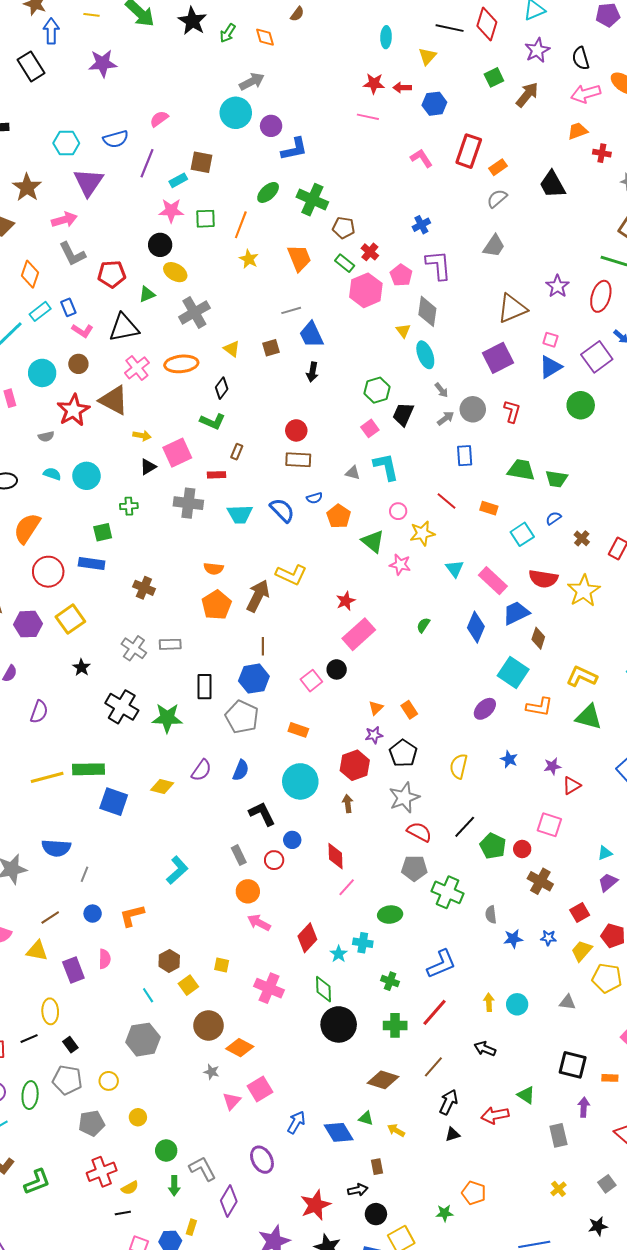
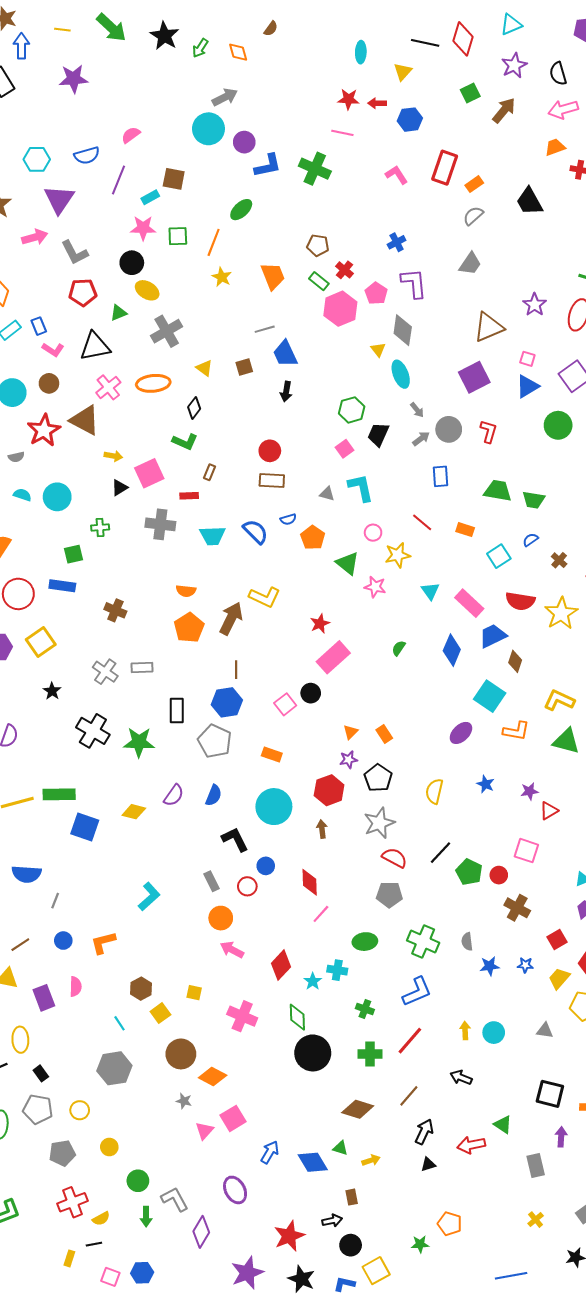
green cross: (312, 200) -> (315, 169), moved
gray L-shape: (72, 254) -> (75, 253), moved
green cross: (448, 892) -> (423, 942), moved
yellow arrow: (396, 1130) -> (371, 1160), turned 132
yellow rectangle: (191, 1227) -> (69, 1258), moved

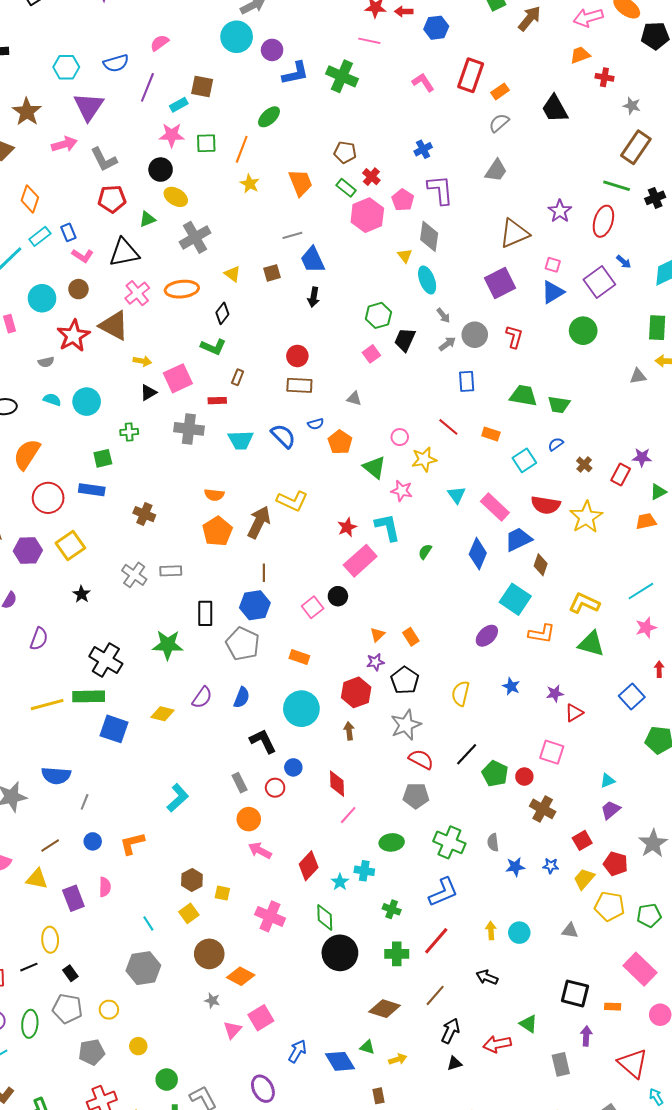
cyan L-shape: (361, 488) -> (388, 527), moved
black cross: (93, 731) -> (106, 660), moved
brown hexagon: (141, 989) -> (192, 880), moved

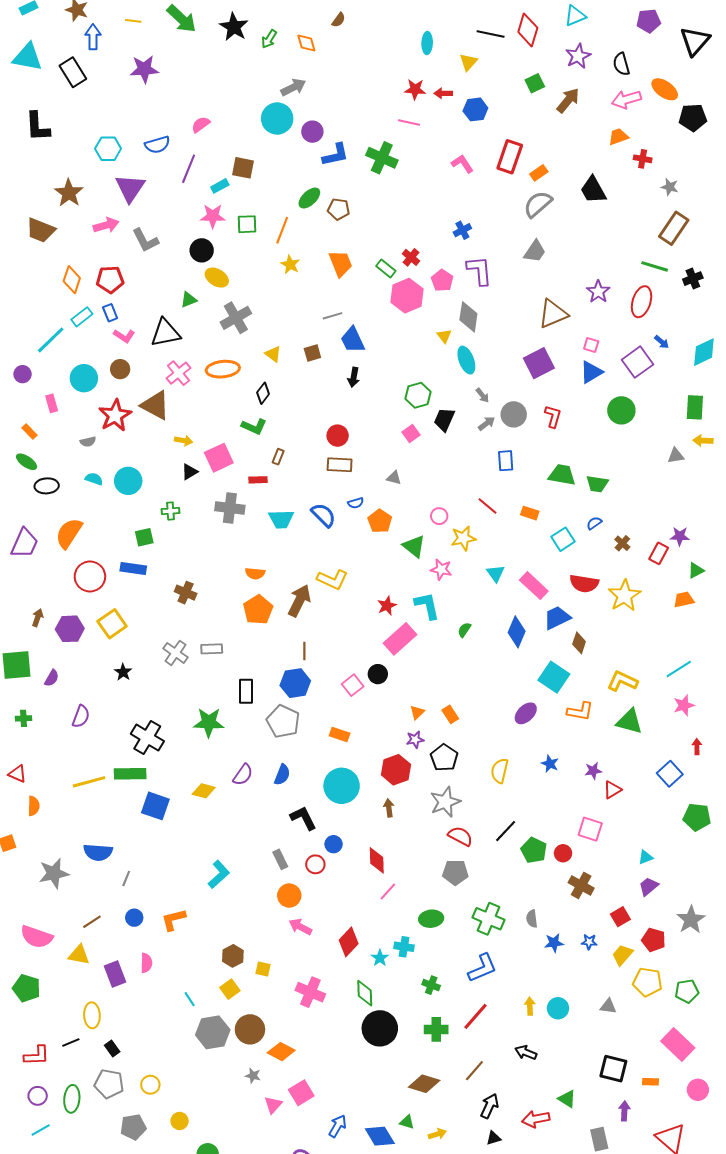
gray semicircle: (499, 123) -> (538, 204), size x1.4
brown pentagon: (345, 152) -> (339, 209), moved
red pentagon: (112, 199) -> (110, 280), moved
gray hexagon: (143, 968) -> (213, 1032), moved

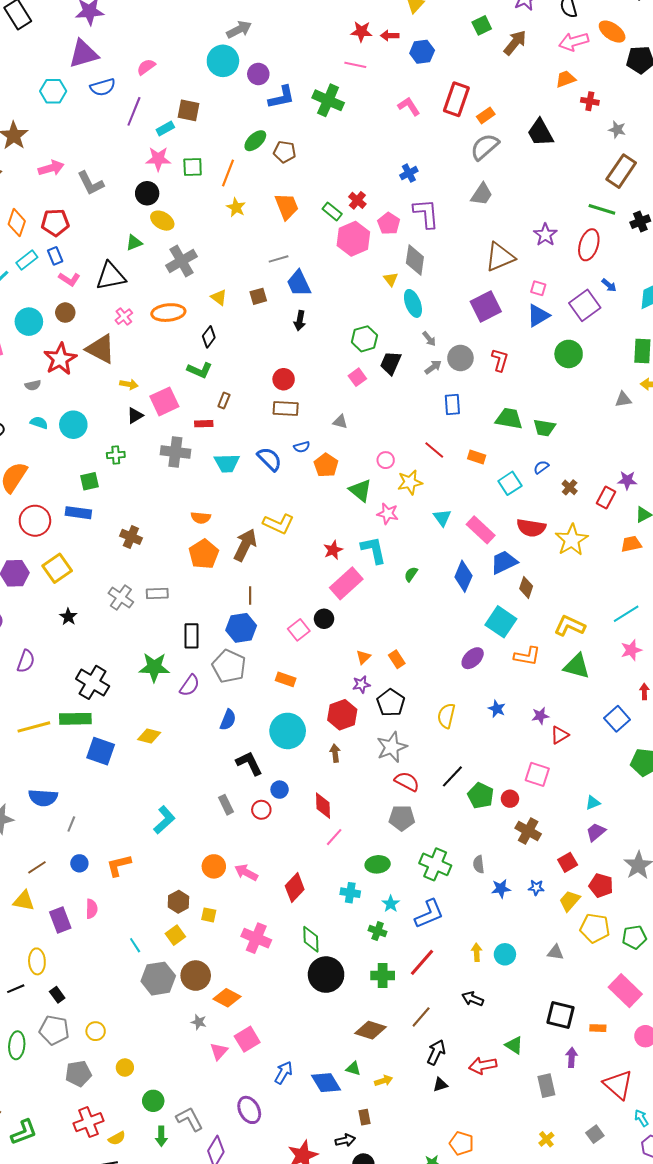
purple triangle: (130, 188) -> (83, 54), moved, turned 40
pink cross: (179, 373) -> (124, 317), size x0.7
purple semicircle: (243, 775) -> (190, 685), moved
orange circle: (289, 896) -> (214, 866), moved
cyan star: (380, 958) -> (391, 904), moved

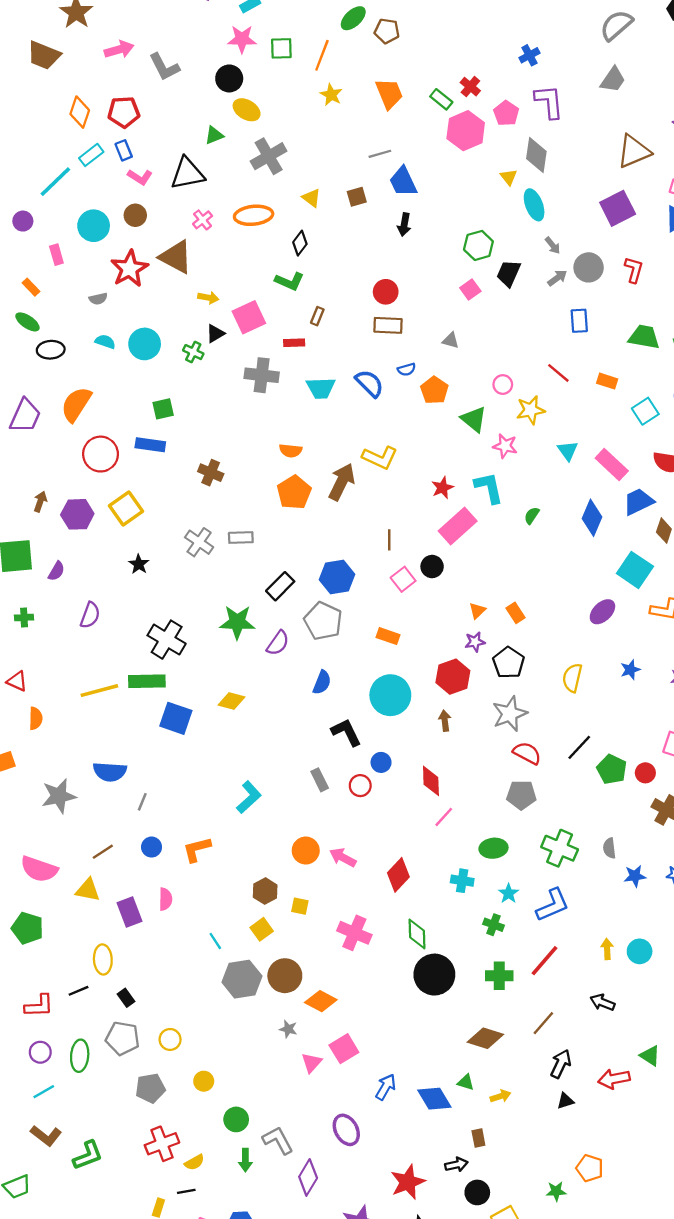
green cross: (116, 455) -> (193, 352), moved, turned 30
brown line: (250, 596) -> (389, 540), moved
black rectangle: (192, 636) -> (280, 586), turned 45
blue star: (497, 709) -> (630, 670), turned 30

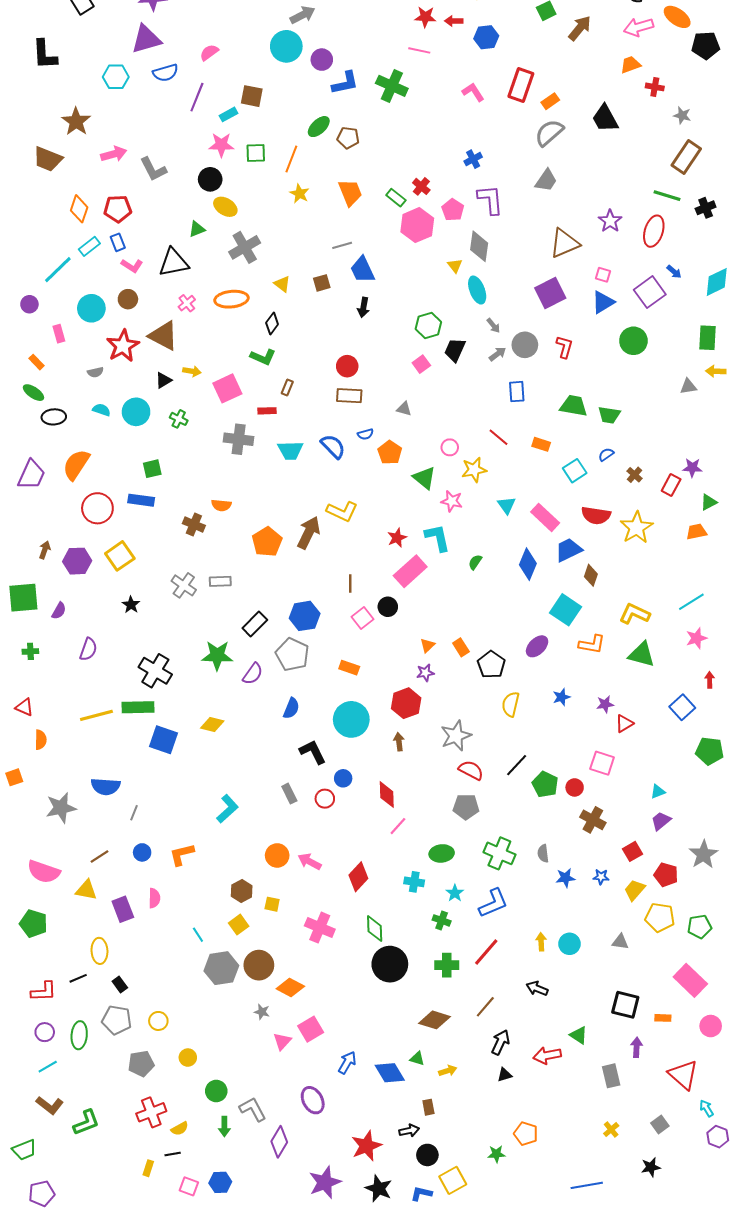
black triangle: (215, 334) -> (163, 380), moved
orange semicircle: (291, 451) -> (221, 505), moved
black pentagon: (509, 663) -> (491, 665), moved

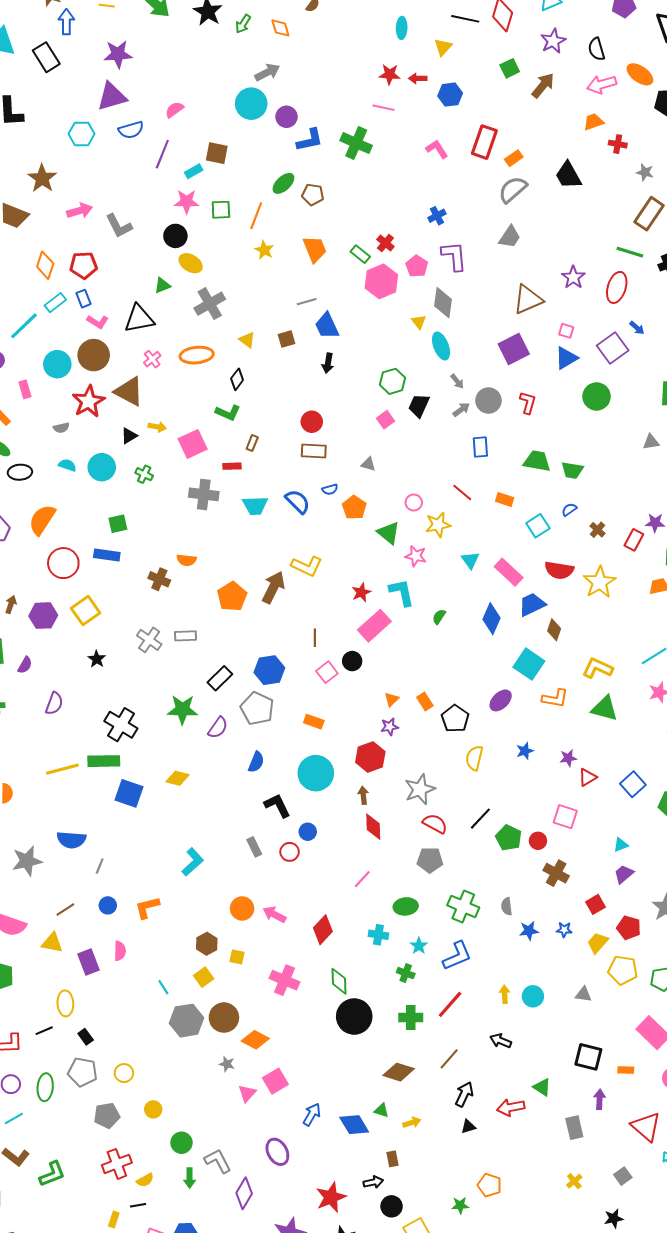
brown circle: (128, 299) -> (94, 355), size x1.6
blue square: (682, 707) -> (633, 784), moved
red diamond: (387, 795) -> (373, 827), moved

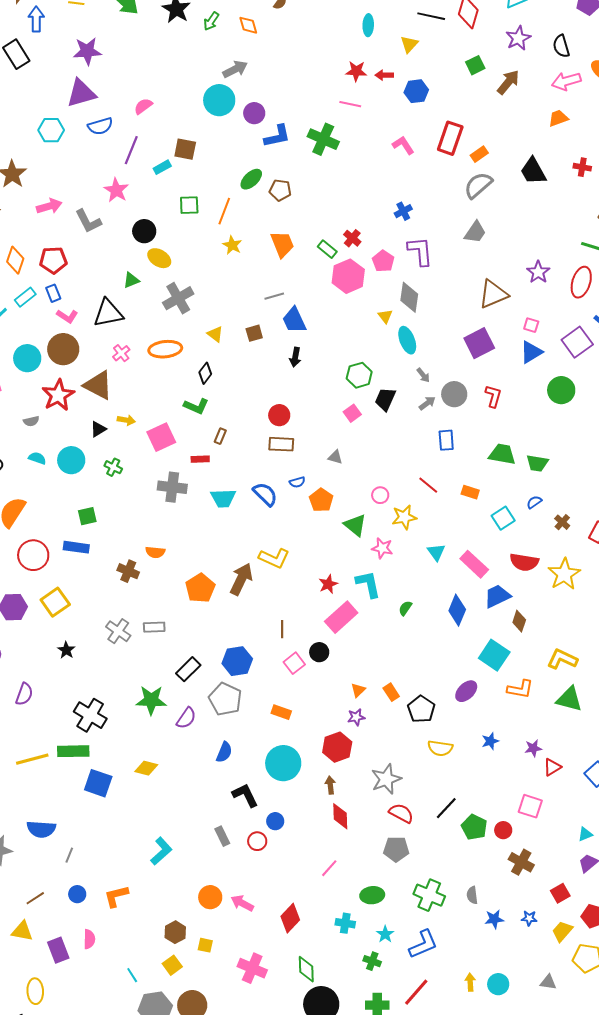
red cross: (618, 144) -> (582, 167), moved
pink star: (187, 202) -> (116, 190), moved, turned 30
yellow semicircle: (474, 758) -> (440, 748), turned -95

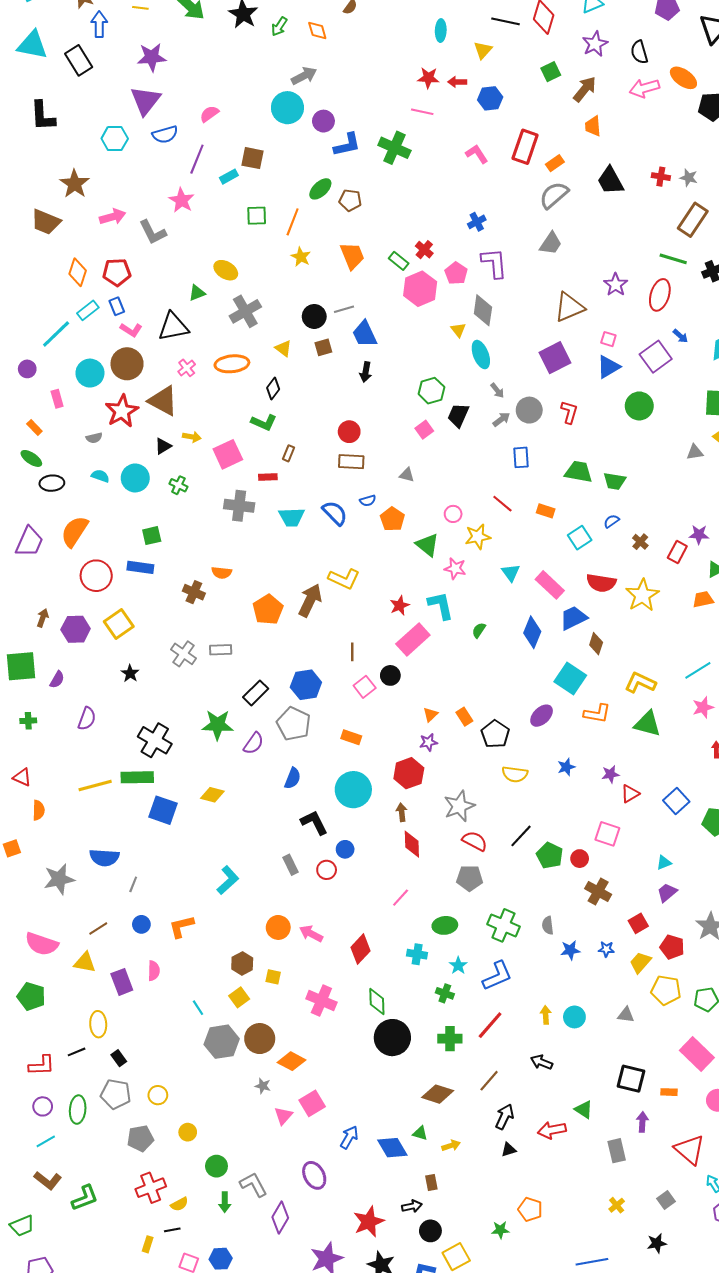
purple triangle: (81, 93) -> (146, 100), turned -36
orange trapezoid: (558, 118) -> (593, 126), moved, turned -75
black circle: (144, 231) -> (314, 316), moved

